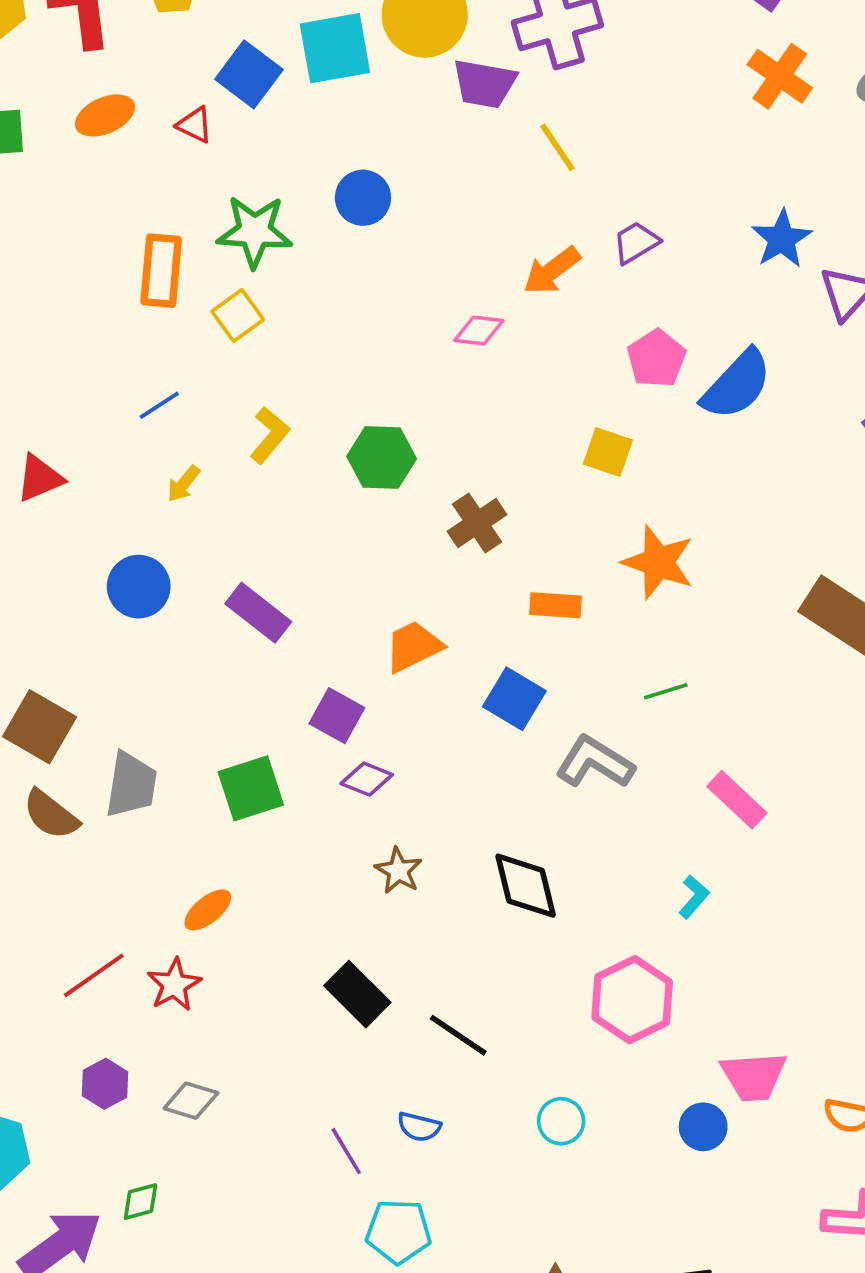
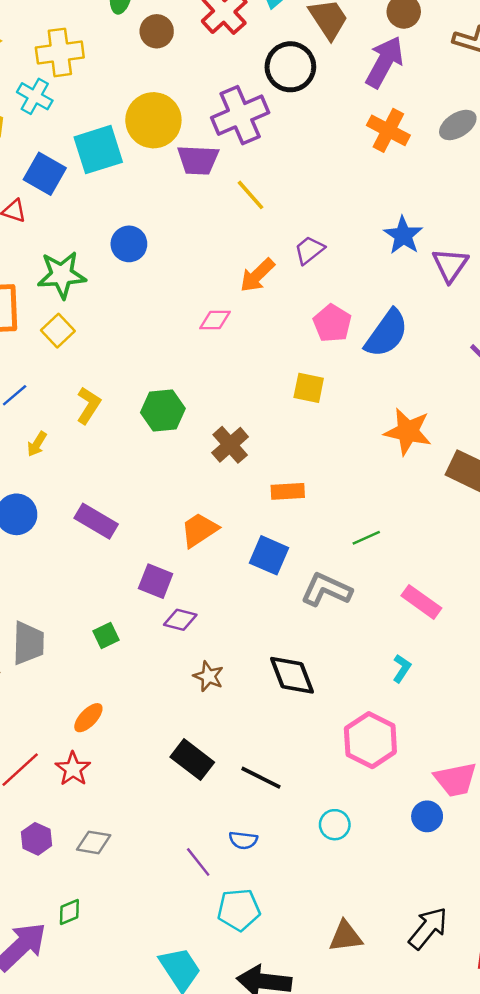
orange star: (658, 562) -> (408, 432), moved
green square: (251, 788) -> (106, 635), size x0.6

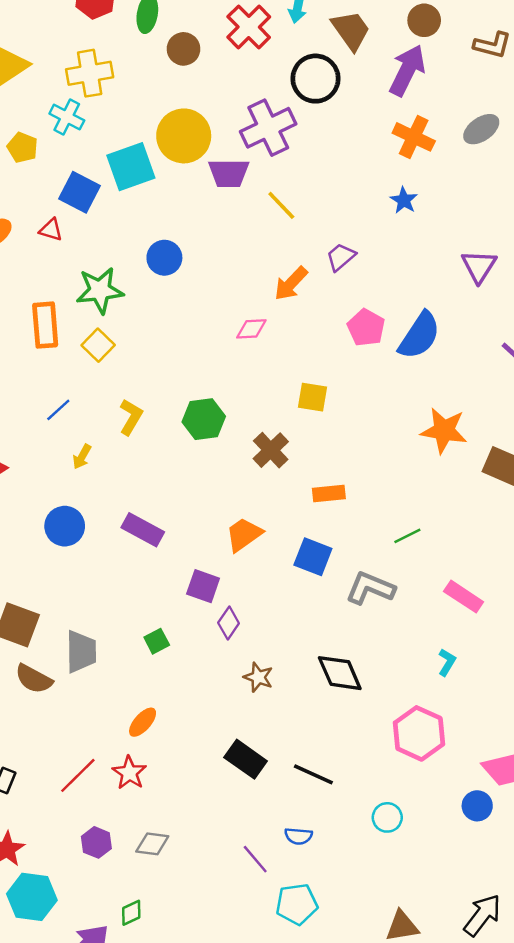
blue star: (403, 235) -> (404, 200), moved, size x0.7
yellow square: (309, 388) -> (313, 397), moved
purple diamond: (180, 620) -> (229, 623), turned -68

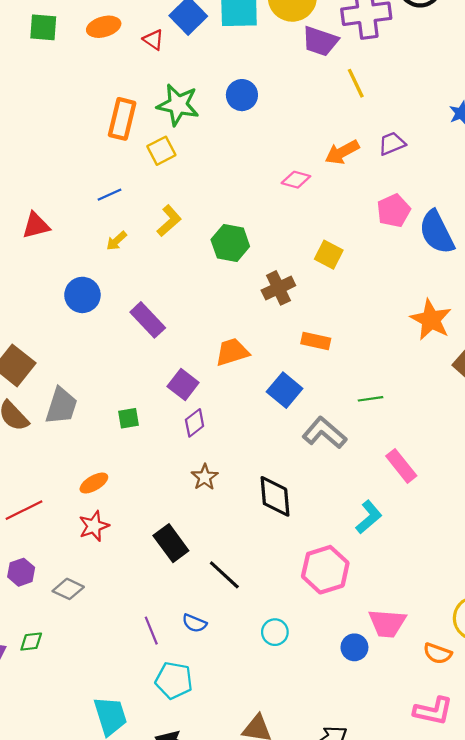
blue semicircle: (419, 336) -> (437, 232), turned 102
cyan L-shape: (447, 662) -> (369, 517), size x1.4
red star: (129, 773) -> (94, 526), moved

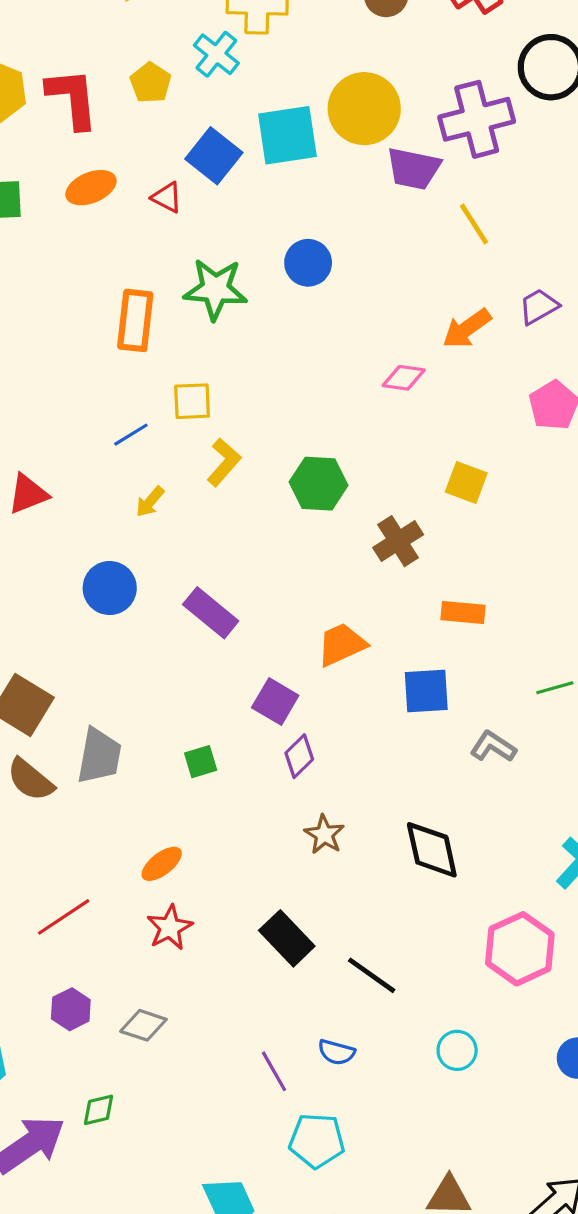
yellow square: (161, 151) -> (192, 401), moved, turned 32
blue square: (285, 390) -> (426, 691), turned -36
gray L-shape: (324, 433) -> (493, 747), size x0.7

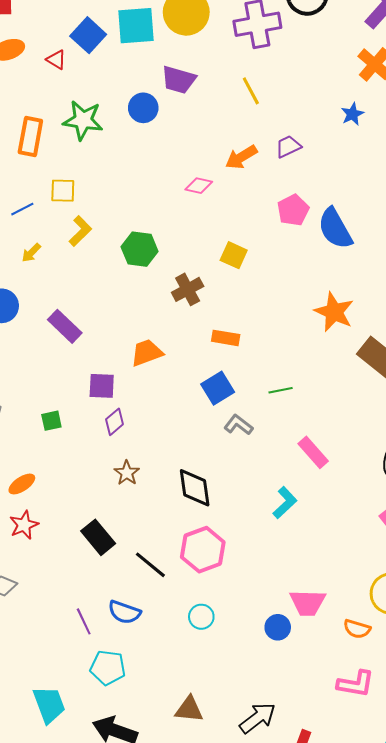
purple trapezoid: (414, 169) -> (179, 80), moved
blue square: (426, 691) -> (218, 388), moved, turned -32
purple square: (275, 702) -> (102, 386), turned -32
pink hexagon: (520, 949) -> (203, 550), moved
blue semicircle: (336, 1052) -> (124, 612), size x1.4

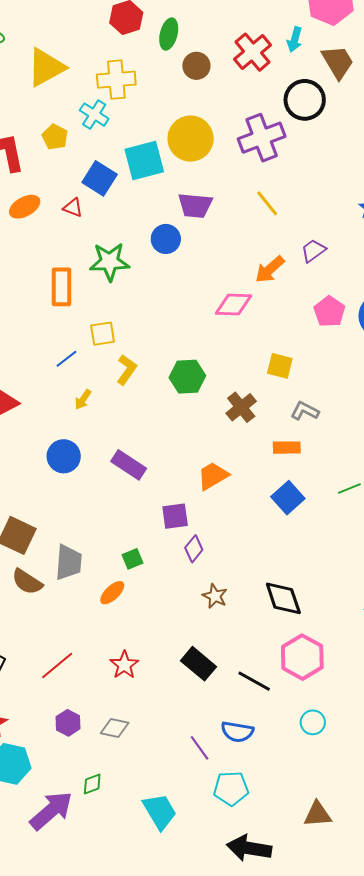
pink diamond: (199, 186) -> (234, 305), size x1.4
gray L-shape: (238, 425) -> (305, 411), moved
orange ellipse: (22, 484) -> (112, 593), moved
cyan trapezoid: (49, 705) -> (160, 811), moved

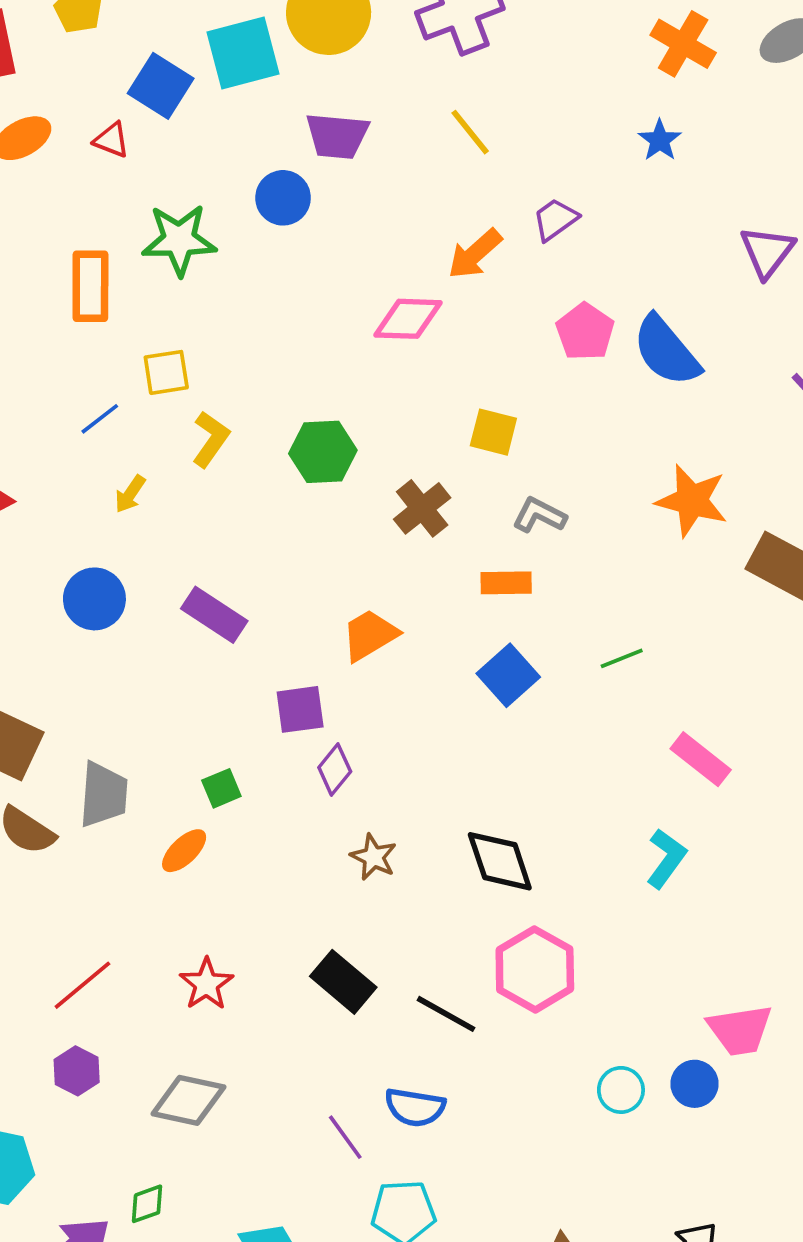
cyan circle: (313, 722) -> (621, 1090), moved
purple hexagon: (68, 723) -> (77, 1071), moved
gray diamond: (115, 728) -> (188, 1100), size x1.4

